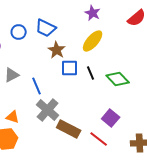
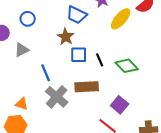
blue trapezoid: (46, 28) -> (77, 15), moved
yellow ellipse: (93, 41) -> (121, 19), moved
gray triangle: (12, 75) -> (22, 50), moved
brown rectangle: (69, 129) -> (87, 87), moved, turned -30

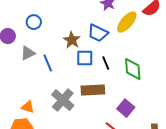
blue trapezoid: (77, 15) -> (98, 33), moved
green diamond: (127, 66) -> (133, 69), turned 40
blue line: (46, 73) -> (48, 63), moved

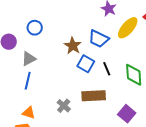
blue square: (85, 58) -> (86, 64), turned 30
blue line: (48, 63) -> (28, 81), moved, turned 36
gray cross: (63, 100) -> (64, 106), size x0.6

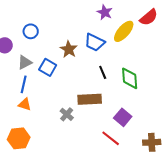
blue square: (86, 64) -> (48, 67), moved
gray cross: (64, 106) -> (67, 114), moved
orange triangle: (29, 113) -> (25, 104), moved

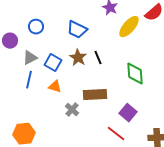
blue trapezoid: (95, 42) -> (77, 30), moved
brown star: (69, 49) -> (78, 58), moved
black line: (103, 72) -> (98, 58), moved
orange triangle: (25, 104) -> (55, 87), moved

